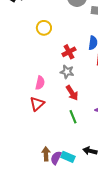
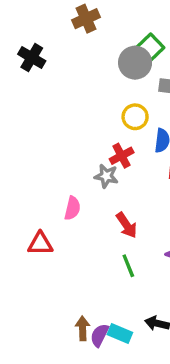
yellow circle: (44, 28) -> (135, 117), moved
gray star: (67, 72) -> (106, 176), moved
red triangle: (37, 104) -> (40, 244), moved, turned 42

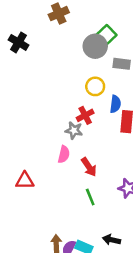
pink semicircle: (72, 208) -> (64, 154), moved

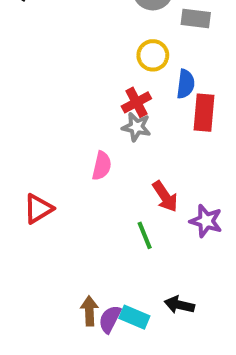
gray star: (74, 130) -> (136, 127), moved
red arrow: (89, 167) -> (165, 196), moved
red triangle: (25, 181) -> (38, 209), turned -30

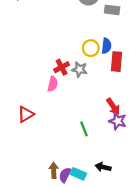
yellow circle: (153, 55) -> (91, 48), moved
red cross: (136, 102) -> (62, 67), moved
pink semicircle: (102, 166) -> (53, 84), moved
red arrow: (165, 196) -> (113, 106), moved

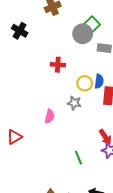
red cross: (62, 67) -> (58, 65), moved, turned 32
red triangle: (26, 114) -> (14, 137), moved

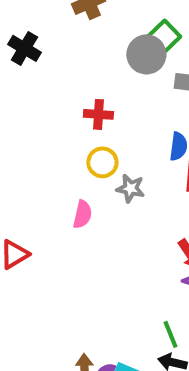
yellow circle: (85, 83) -> (102, 162), moved
green line: (78, 158) -> (170, 334), moved

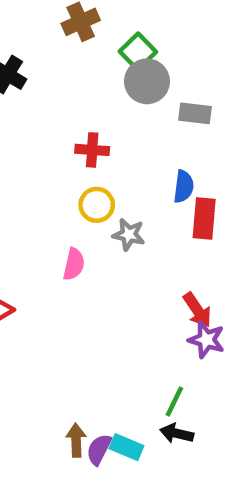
green square: (164, 36) -> (138, 52), moved
green line: (170, 334) -> (174, 401), turned 48

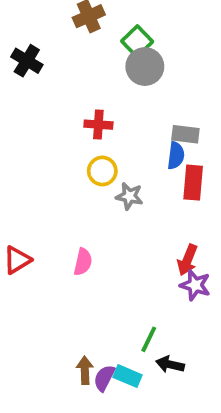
gray rectangle: (195, 113) -> (185, 134), moved
pink semicircle: (74, 264) -> (83, 262), moved
red arrow: (197, 310) -> (187, 260), turned 56
green line: (174, 401) -> (149, 339), moved

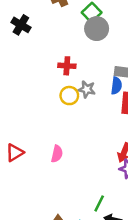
gray star: (129, 196) -> (87, 89), moved

